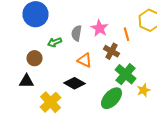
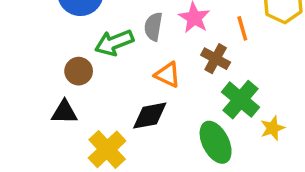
green arrow: (54, 42) -> (114, 43), size x1.5
black diamond: (74, 83) -> (150, 116), turned -40
green ellipse: (112, 98) -> (216, 142), turned -70

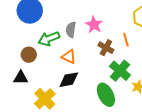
orange line: (242, 28) -> (126, 40), moved
orange triangle: (168, 75) -> (69, 57), moved

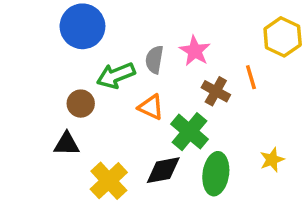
green cross: (120, 71) -> (190, 132), moved
black diamond: (69, 80) -> (163, 170), moved
green ellipse: (106, 95) -> (216, 174), turned 35

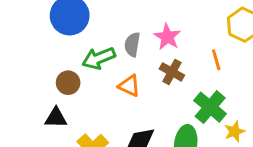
brown cross: (216, 91) -> (172, 72), moved
green cross: (190, 132) -> (210, 107), moved

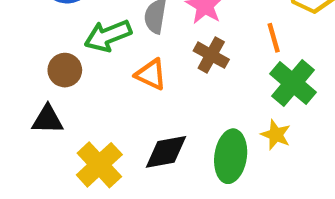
green cross: (210, 107) -> (293, 83), moved
yellow star: (235, 132) -> (276, 135), moved, turned -30

